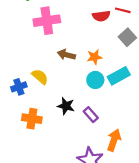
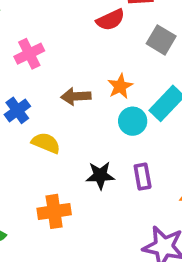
pink cross: (47, 21) -> (29, 54), size x0.7
blue cross: (19, 87) -> (17, 110), moved
purple rectangle: (91, 115) -> (143, 177), turned 49

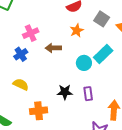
pink cross: (29, 54) -> (31, 33), moved
orange star: (120, 86) -> (77, 31), moved
yellow semicircle: (46, 143) -> (21, 84), moved

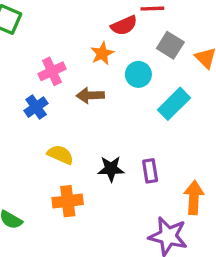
orange star: (77, 31) -> (102, 53), moved
cyan circle: (84, 63) -> (138, 74), moved
yellow semicircle: (21, 84) -> (60, 155), moved

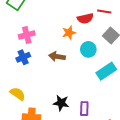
pink cross: (52, 71) -> (27, 35), moved
yellow semicircle: (60, 155) -> (18, 94), moved

